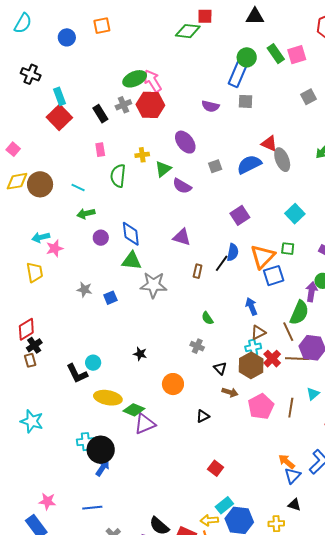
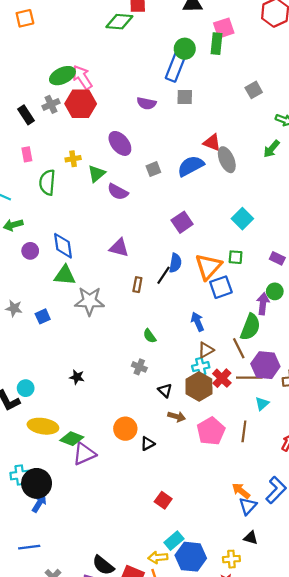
green rectangle: (276, 54) -> (216, 44), turned 42
pink square: (297, 55) -> (224, 28), moved
orange circle: (173, 384) -> (125, 429), moved
cyan triangle: (313, 394) -> (262, 404), moved

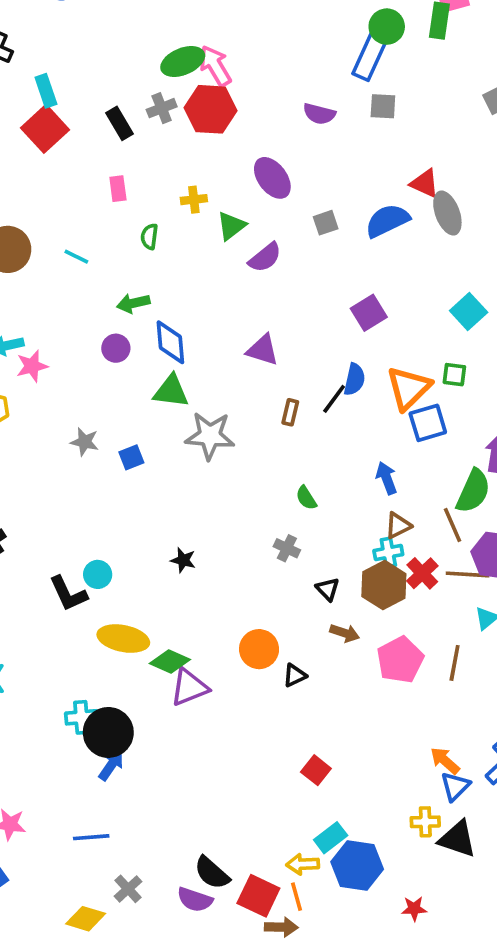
green semicircle: (47, 182) -> (149, 237), size x0.6
purple semicircle: (118, 192) -> (265, 258), turned -70
green arrow: (13, 225) -> (133, 303), moved
black triangle: (251, 538) -> (458, 839), size x1.6
yellow cross: (231, 559) -> (425, 822), moved

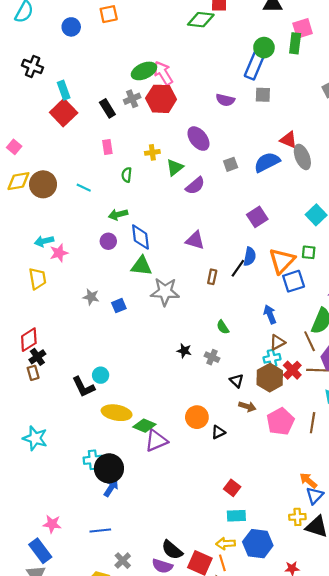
black star: (183, 560) -> (184, 351), moved
cyan rectangle: (331, 838) -> (236, 516), moved, turned 36

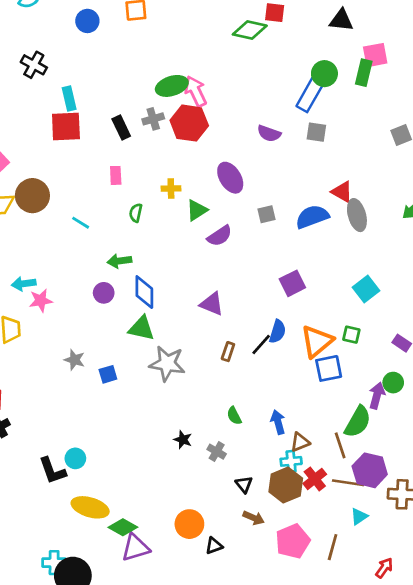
red square: (64, 113) -> (66, 127), turned 35
brown circle: (43, 184) -> (32, 196), moved
blue arrow: (270, 314) -> (278, 422), moved

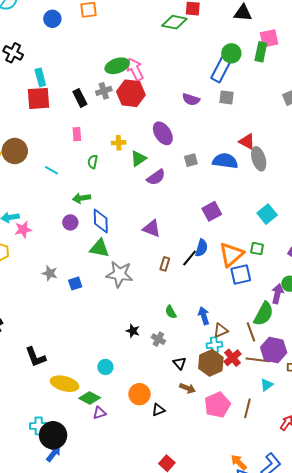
blue semicircle: (312, 217) -> (225, 161), turned 30
cyan circle: (75, 458) -> (105, 367), moved
purple triangle: (135, 548) -> (99, 413), size x0.6

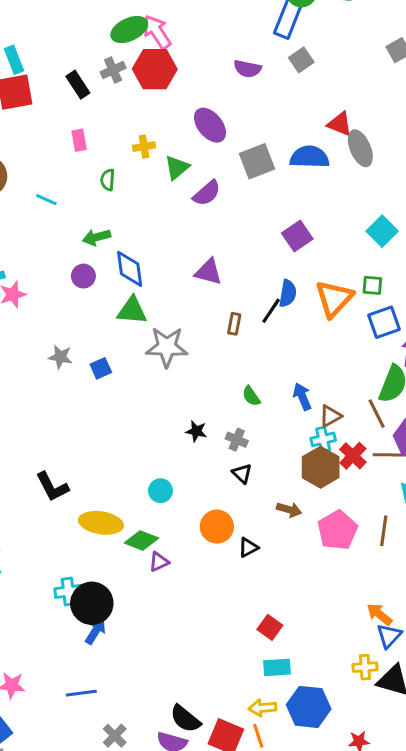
gray square: (227, 97) -> (301, 60), turned -35
gray square: (191, 160) -> (257, 161), size x1.6
blue square: (241, 274) -> (384, 322), moved
black triangle: (180, 363) -> (242, 474), moved

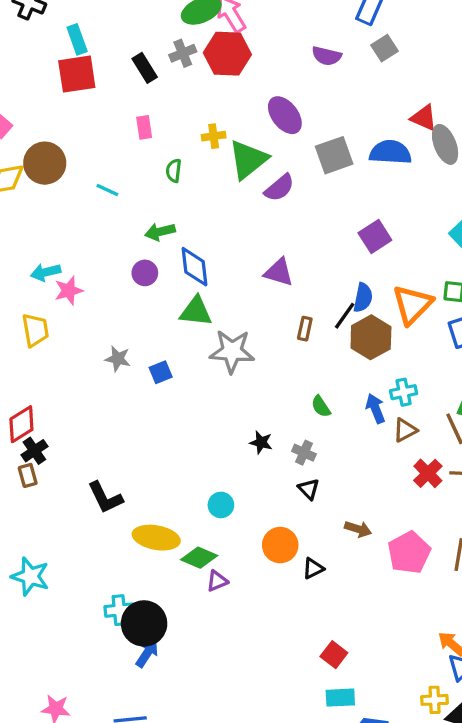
green triangle: (177, 168) -> (248, 160), size x1.5
cyan cross: (323, 439) -> (404, 392), moved
brown hexagon: (321, 467) -> (371, 337), moved

